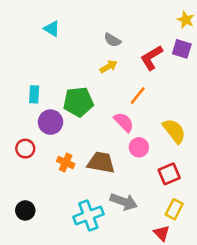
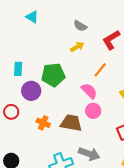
pink circle: (139, 147) -> (93, 111), moved

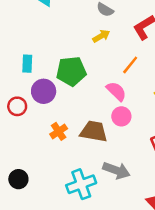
red circle: (11, 112) -> (17, 106), moved
orange cross: (43, 123) -> (59, 131), turned 32

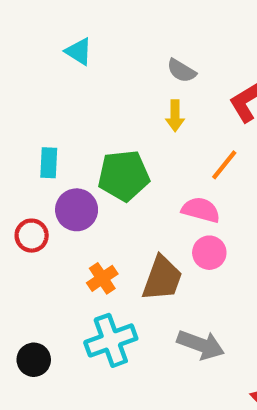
yellow arrow: (101, 36) -> (175, 116), turned 120
pink semicircle: (116, 91) -> (201, 210), turned -30
brown trapezoid: (94, 131) -> (162, 278), turned 100
cyan cross: (81, 184) -> (111, 340), moved

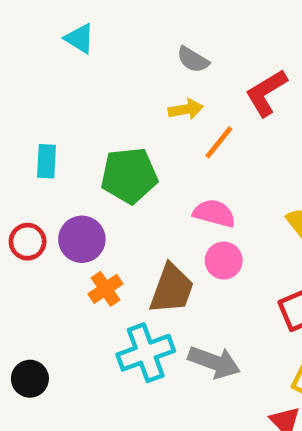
yellow arrow: (175, 116) -> (186, 109), turned -100
orange line: (224, 165) -> (219, 142), moved
purple circle: (77, 210) -> (82, 239), moved
cyan cross: (111, 340) -> (146, 353), moved

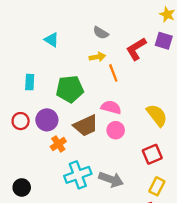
cyan triangle: (80, 38) -> (51, 40), moved
orange line: (219, 142) -> (113, 73), turned -60
brown trapezoid: (172, 289) -> (86, 126), moved, turned 45

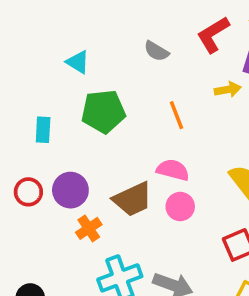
red L-shape: (136, 49) -> (213, 35), moved
yellow arrow: (97, 57) -> (228, 89), moved
green pentagon: (70, 89) -> (103, 111), moved

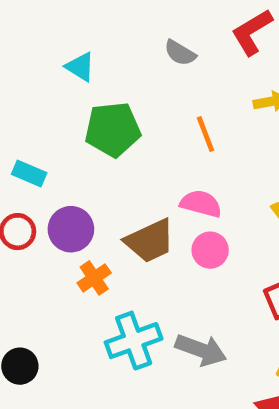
cyan rectangle: (43, 130) -> (29, 174), moved, turned -70

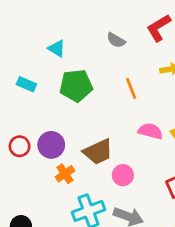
cyan rectangle: (29, 174) -> (26, 84), moved
pink semicircle: (201, 204) -> (150, 131), moved
pink circle: (210, 250) -> (123, 175), moved

